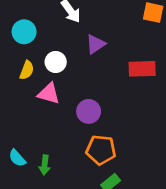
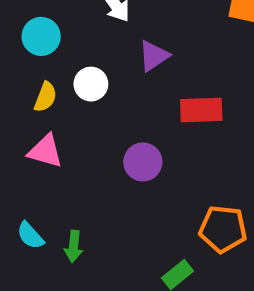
red rectangle: (142, 69) -> (201, 110), moved
pink triangle: (49, 94) -> (45, 151), moved
orange pentagon: (101, 150) -> (223, 229), moved

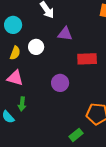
purple triangle: (154, 56) -> (65, 34), turned 42
green arrow: (74, 246) -> (22, 104), moved

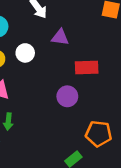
purple circle: (60, 83) -> (67, 96), moved

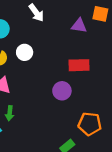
purple triangle: (60, 37) -> (79, 26), moved

